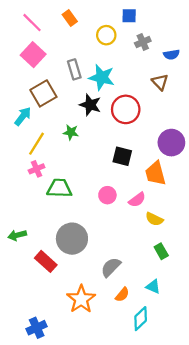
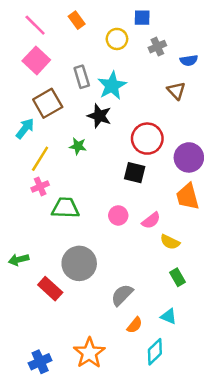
cyan star: (102, 77) -> (112, 86), turned 30
red circle: (126, 109) -> (147, 139), moved
orange trapezoid: (155, 173) -> (188, 197), moved
orange star: (81, 299) -> (89, 353), moved

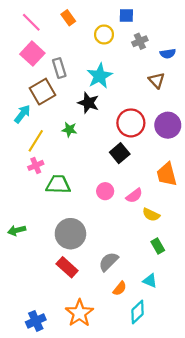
gray rectangle: (82, 77) -> (59, 68), moved
purple circle: (189, 157) -> (168, 125), moved
black square: (135, 173) -> (120, 153), turned 36
red rectangle: (50, 289) -> (67, 267), moved

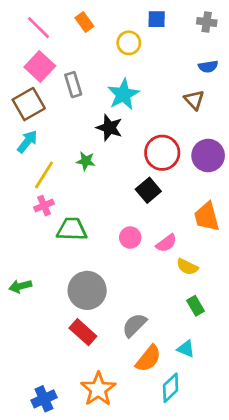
gray cross: (140, 41) -> (207, 22), moved, turned 32
brown square: (42, 92) -> (29, 104), moved
orange semicircle: (120, 289) -> (148, 359), size x1.5

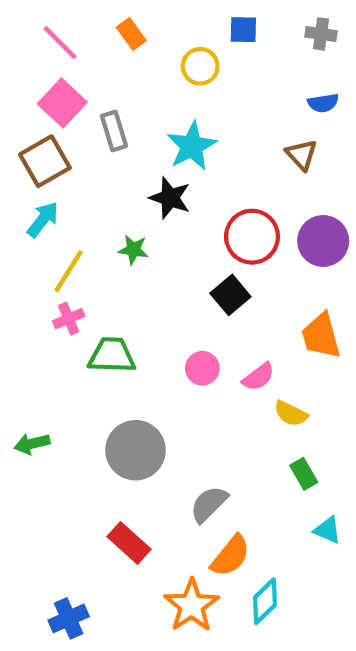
red rectangle: (83, 332) -> (129, 543), moved
cyan triangle: (186, 349) -> (327, 530), moved
orange star: (98, 389) -> (192, 605), moved

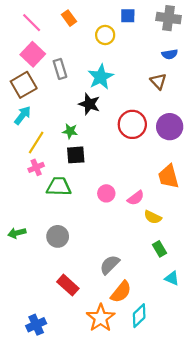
gray cross: (321, 34) -> (169, 18), size x1.5
black square: (230, 295) -> (76, 155), moved, turned 36
gray circle: (136, 450) -> (58, 236), moved, size x0.7

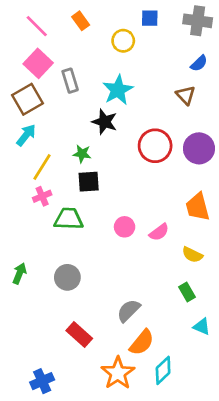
blue semicircle: (170, 54) -> (199, 63), turned -35
yellow semicircle: (153, 217) -> (192, 255), moved
green arrow: (17, 233) -> (20, 273), turned 126

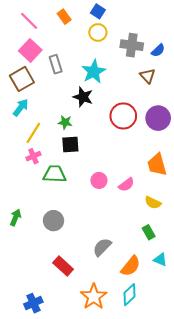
blue square: (150, 18) -> (98, 11), moved, turned 32
gray cross: (198, 21) -> (132, 45), moved
orange semicircle: (142, 342) -> (131, 266), moved

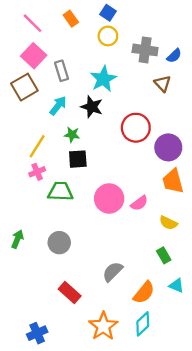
cyan arrow: (21, 108) -> (58, 106), moved
purple circle: (158, 118) -> (168, 147), moved
pink circle: (99, 180) -> (109, 198), size x1.6

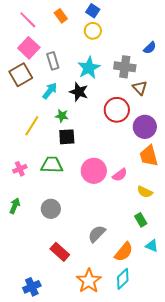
gray cross: (145, 50) -> (125, 67), moved
brown triangle: (163, 84) -> (140, 88), moved
pink cross: (37, 172) -> (20, 169), moved

